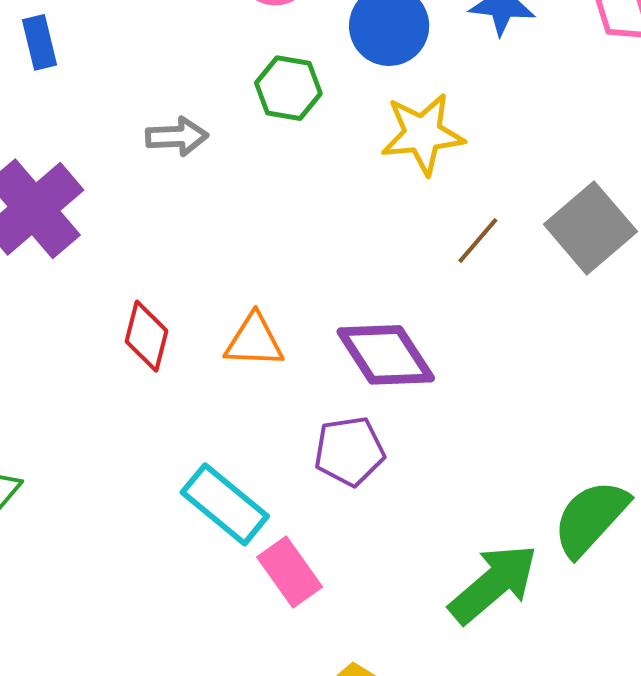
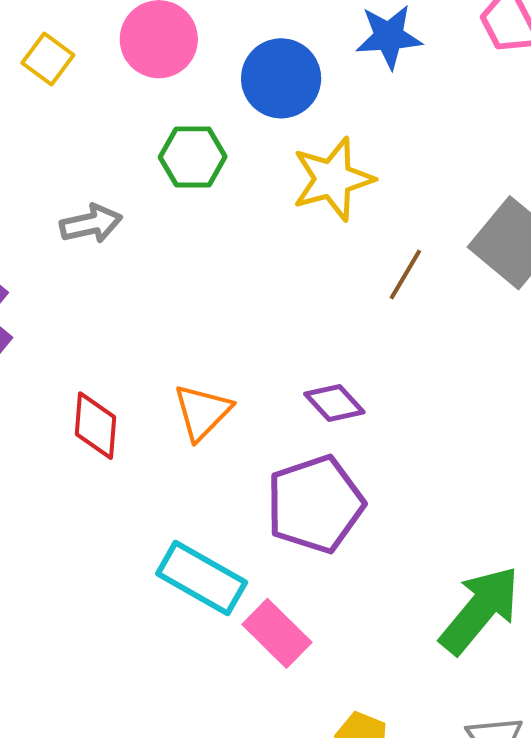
orange triangle: (254, 341) -> (202, 412), turned -38
purple diamond: (386, 355) -> (334, 403), size x0.6
purple pentagon: (349, 451) -> (315, 504), size x1.4

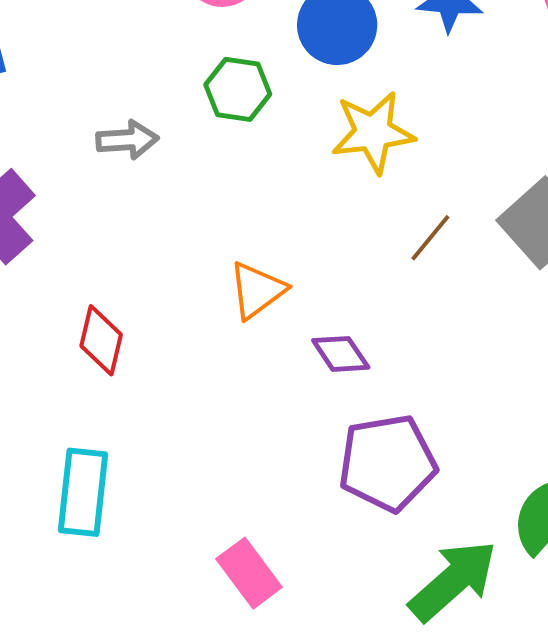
orange triangle: (202, 412) -> (257, 290), moved
purple pentagon: (315, 504) -> (387, 463), moved
cyan rectangle: (202, 578) -> (83, 492), moved, turned 58

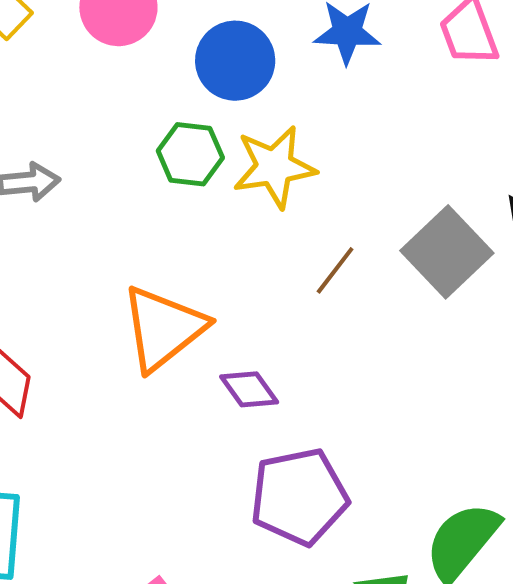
green hexagon: (238, 89) -> (190, 154), moved
orange triangle: (257, 290) -> (163, 328), size x1.5

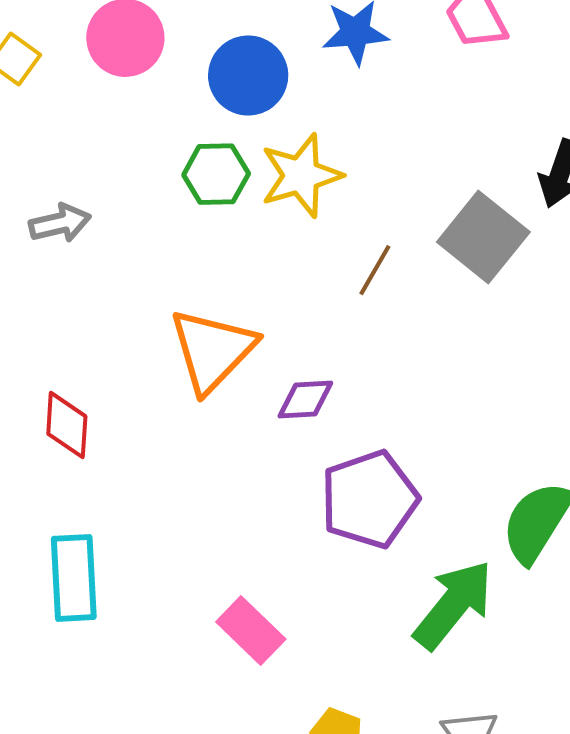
purple diamond: (249, 389) -> (305, 399), turned -50

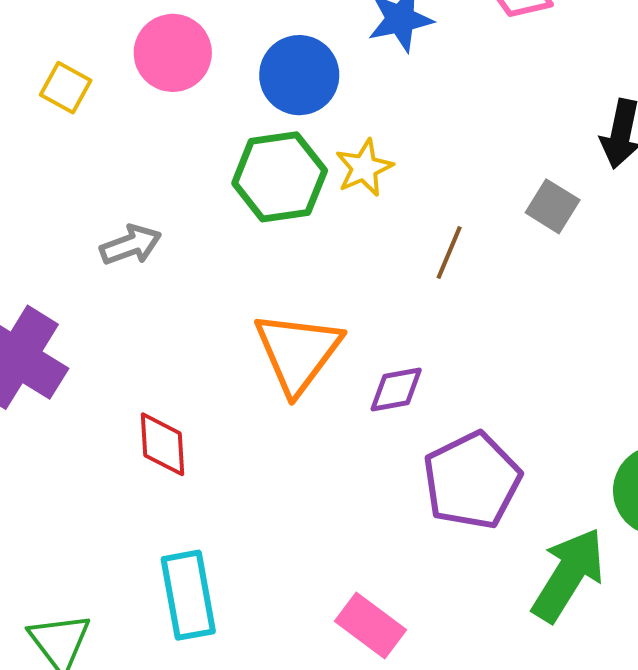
green hexagon: (216, 174) -> (280, 177), size x1.4
yellow star: (301, 176) -> (364, 168), size x0.7
gray square: (483, 237) -> (553, 206), size x0.6

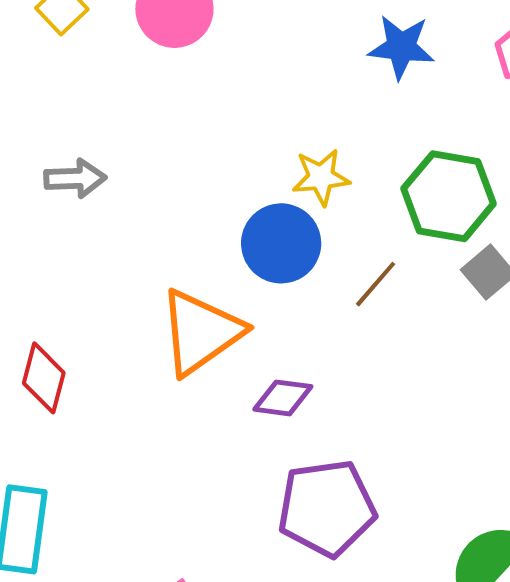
blue circle: (299, 75) -> (281, 243), moved
green hexagon: (280, 177) -> (449, 196), moved

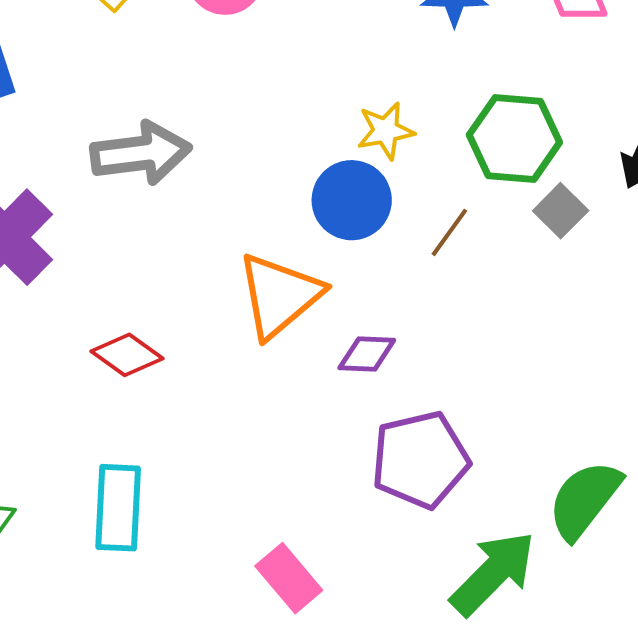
gray arrow: (75, 178) -> (141, 153), size x1.6
red diamond: (44, 378) -> (127, 355), turned -64

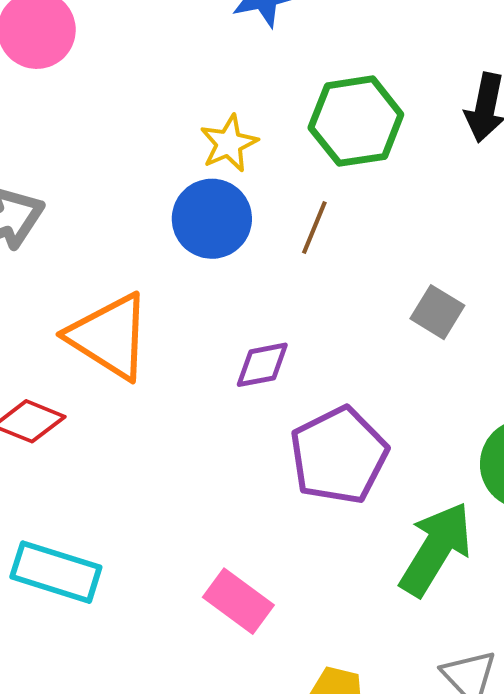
gray square: (561, 211) -> (437, 312), moved
orange triangle: (279, 295) -> (109, 336), moved, turned -34
cyan rectangle: (118, 508) -> (56, 572), turned -62

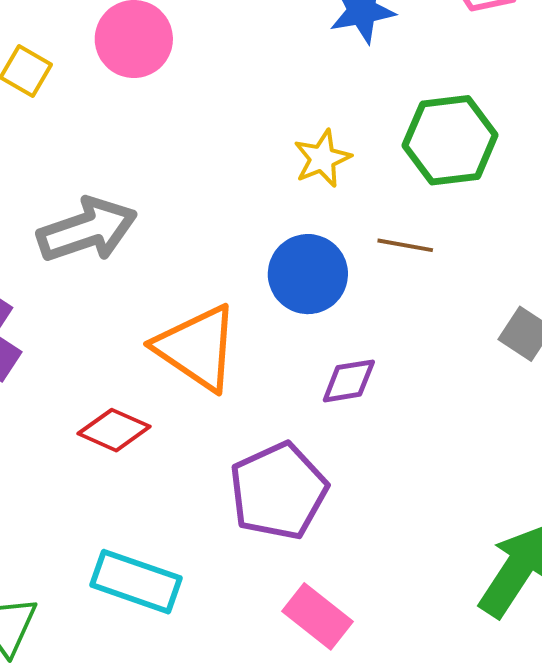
blue circle: (212, 219) -> (308, 274), moved
brown line: (314, 228) -> (405, 245), turned 76
purple pentagon: (339, 455) -> (278, 491), moved

